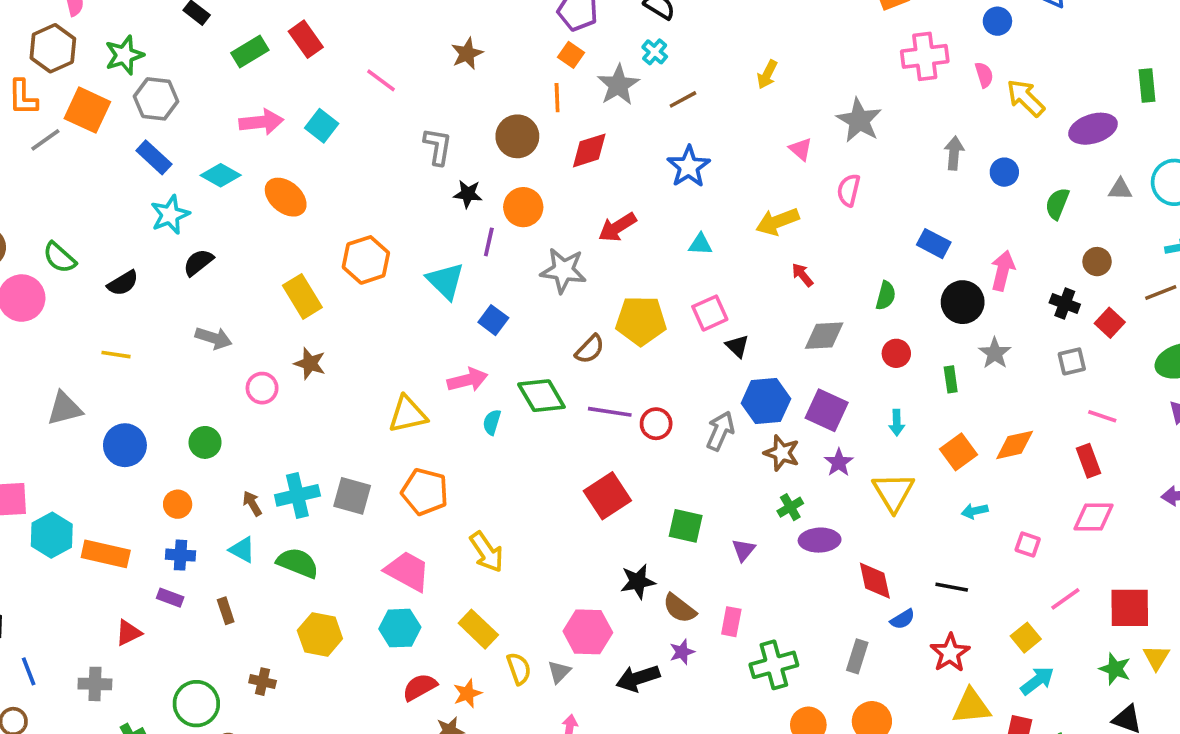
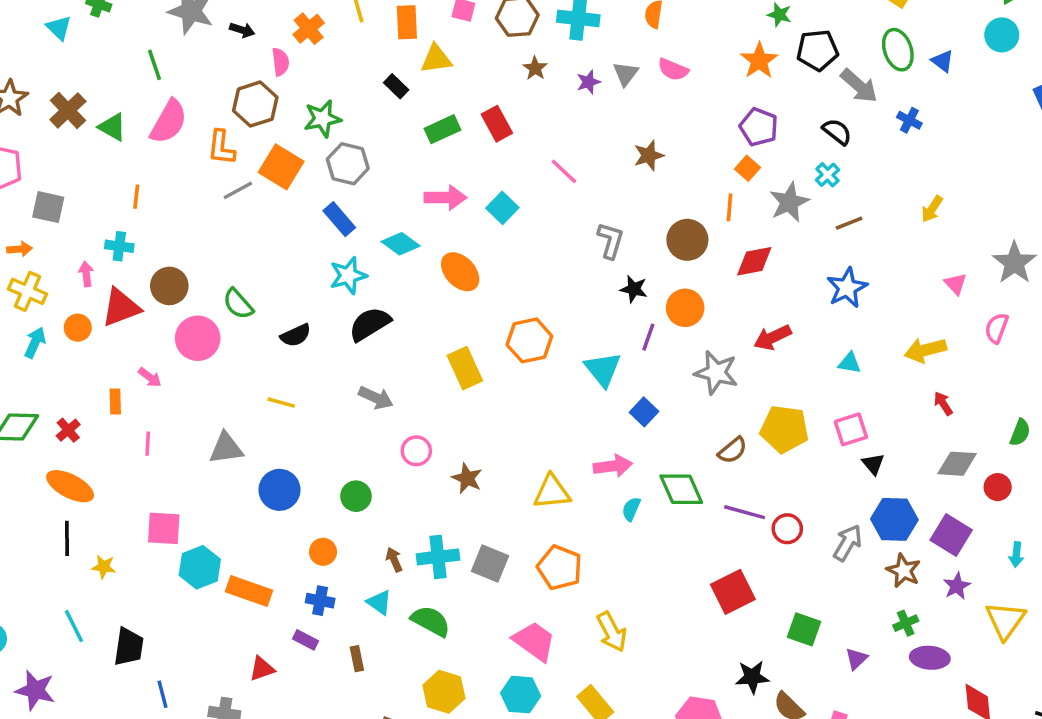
black semicircle: (198, 262) -> (370, 324), size x1.4
red circle: (896, 353) -> (998, 487), moved
brown star: (310, 363) -> (467, 478), moved

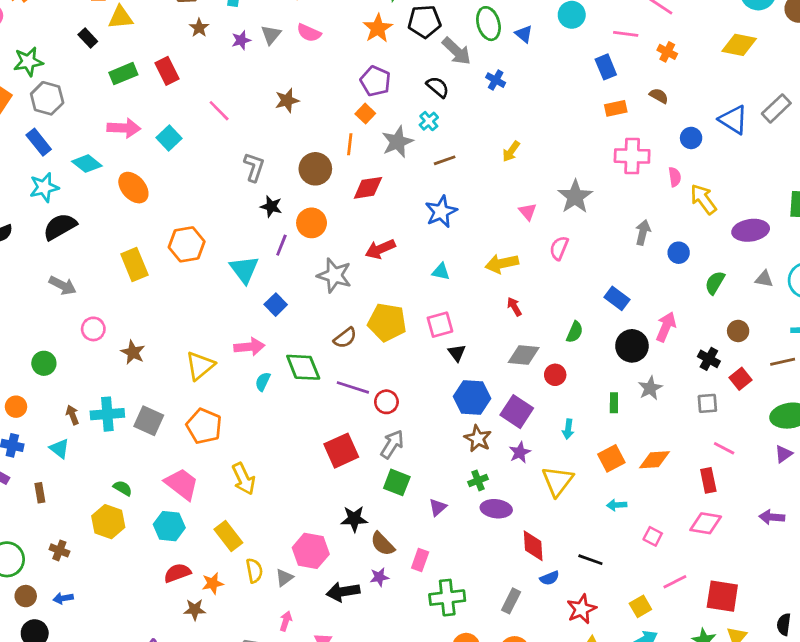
yellow triangle: (552, 492) -> (200, 366), turned -36
gray arrow: (848, 543) -> (392, 444), moved
green semicircle: (431, 621) -> (123, 488), moved, size x0.6

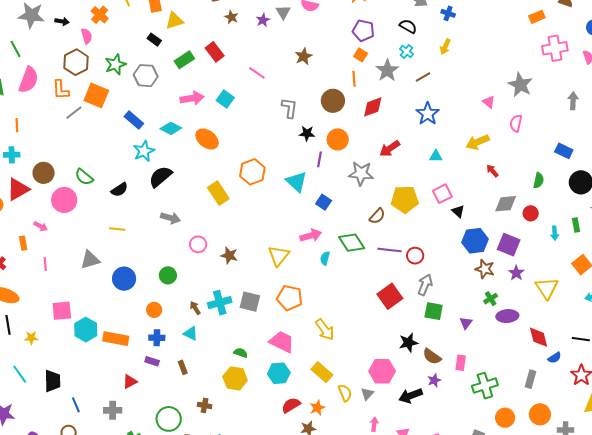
gray hexagon: (47, 98) -> (146, 76), moved
yellow arrow: (511, 151) -> (445, 47), moved
cyan arrow: (568, 429) -> (555, 233), moved

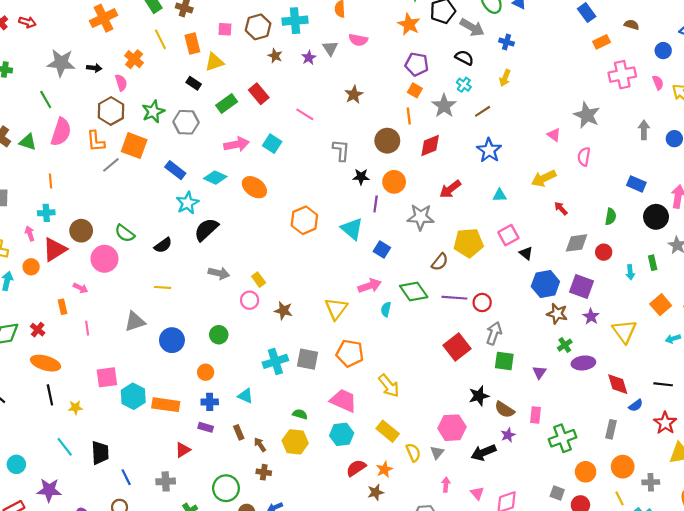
yellow rectangle: (218, 193) -> (259, 280), moved, size x0.6
brown arrow: (195, 308) -> (260, 445), moved

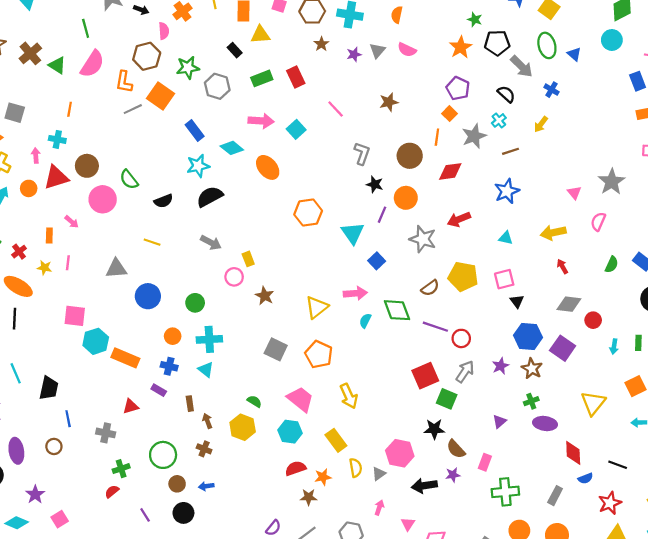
green semicircle: (611, 217) -> (612, 265), moved
purple star: (591, 317) -> (501, 366), moved
cyan cross: (275, 361) -> (209, 339), moved
green square: (504, 361) -> (447, 399), moved
yellow star: (75, 408) -> (44, 268), moved

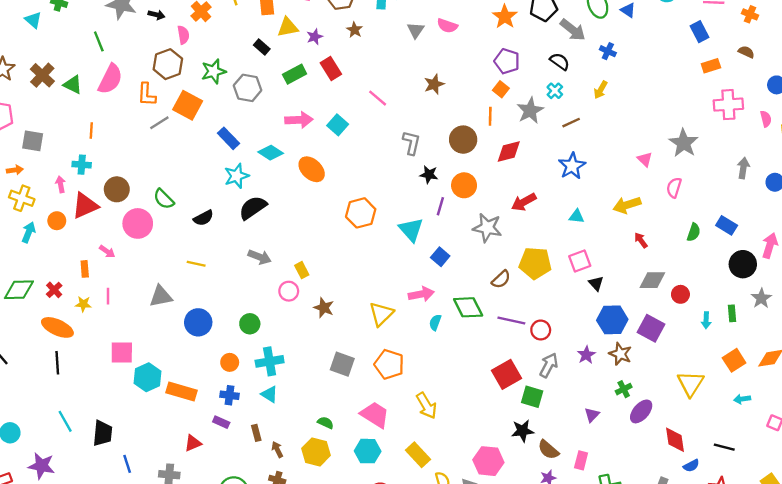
purple star: (354, 54) -> (315, 37), moved
purple ellipse: (545, 424) -> (641, 411), turned -50

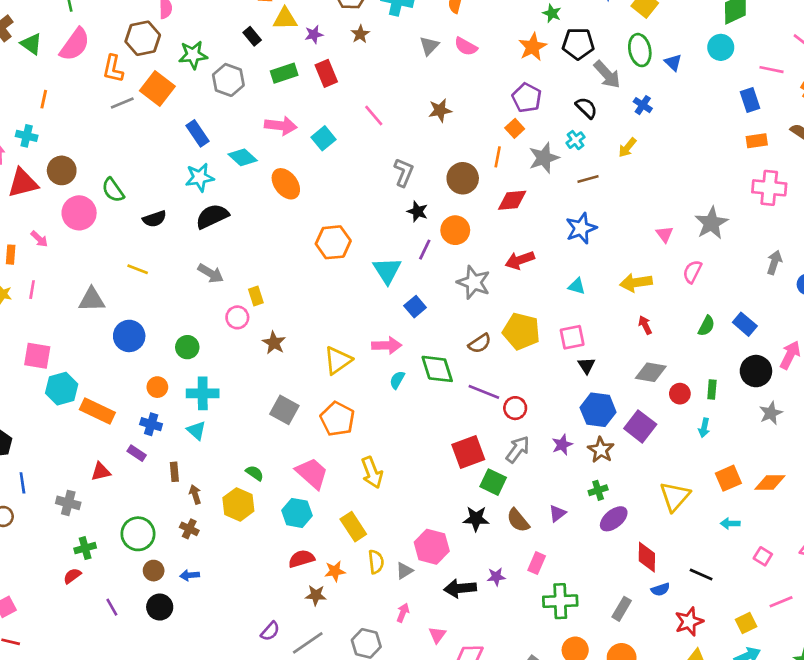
green rectangle: (732, 313) -> (712, 390), moved
brown semicircle: (548, 450) -> (518, 520), moved

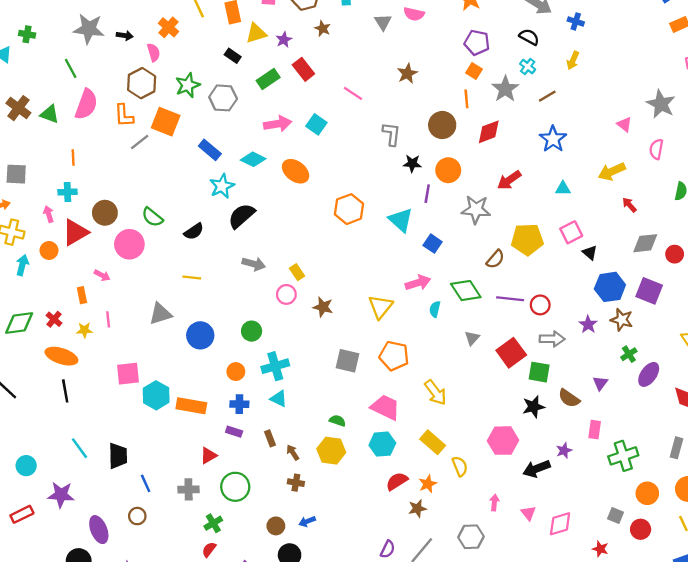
gray arrow: (518, 449) -> (552, 339), turned 70
green circle: (138, 534) -> (235, 487), moved
gray triangle: (404, 571) -> (472, 338), moved

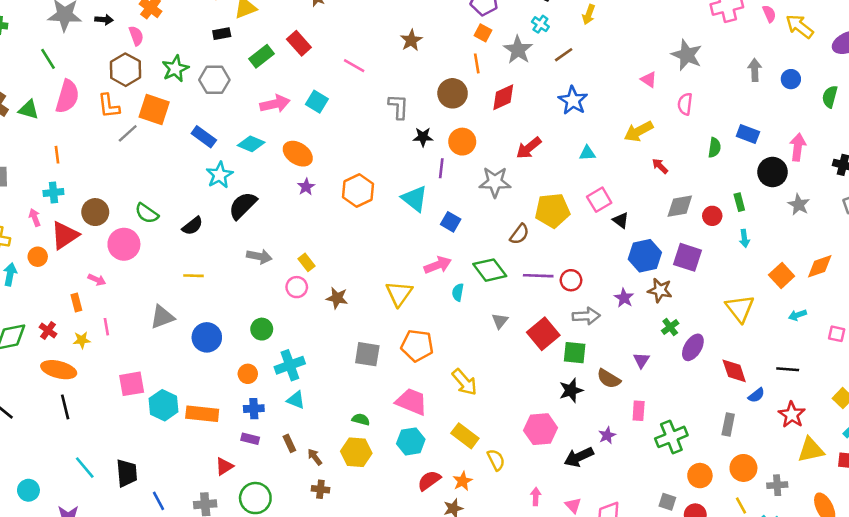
purple star: (284, 40) -> (306, 187), moved
black rectangle: (233, 56) -> (222, 34), turned -42

